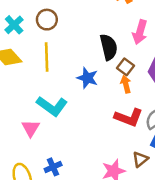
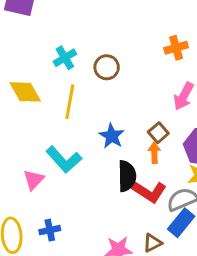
brown circle: (47, 20) -> (107, 67), moved
cyan cross: (14, 25) -> (65, 58), moved
black semicircle: (109, 47) -> (127, 176), moved

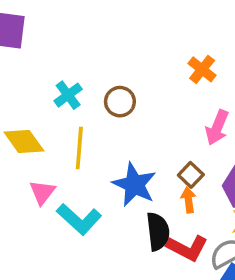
orange cross: (176, 48) -> (202, 69), turned -30
blue star: (112, 136) -> (134, 185), size x1.4
pink triangle: (34, 180) -> (42, 192), moved

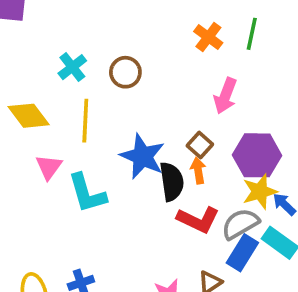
cyan L-shape: (79, 219) -> (87, 193), turned 33
black semicircle: (158, 232) -> (172, 182), moved

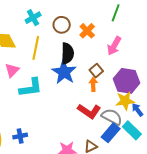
green line: (252, 34) -> (116, 13), moved
orange cross: (208, 37) -> (87, 31), moved
black semicircle: (172, 182) -> (67, 53), moved
cyan L-shape: (87, 193) -> (31, 88), turned -90
gray semicircle: (240, 224) -> (112, 117), turned 50

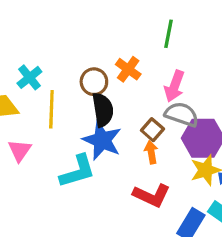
cyan cross: (33, 18) -> (29, 77), moved
brown circle: (62, 25) -> (94, 82), moved
cyan L-shape: (31, 88) -> (77, 171), moved
gray semicircle: (112, 117) -> (182, 114), moved

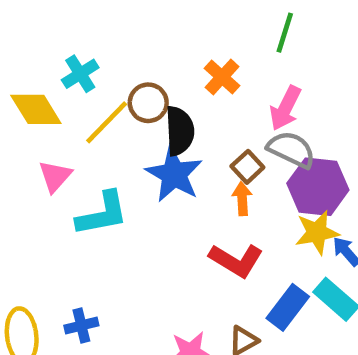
brown circle: (94, 82) -> (148, 103), moved
yellow line: (51, 109) -> (107, 122), turned 36
cyan L-shape: (77, 171) -> (102, 214), moved

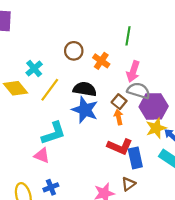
brown circle: (148, 103) -> (74, 51), moved
black semicircle: (180, 131) -> (85, 89), turned -70
pink triangle: (55, 176) -> (42, 155), moved, turned -42
blue rectangle: (288, 307) -> (135, 158), moved, turned -42

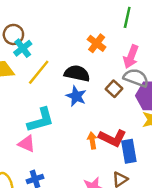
brown circle: (74, 51) -> (13, 34), moved
blue star: (85, 110) -> (76, 96), size x0.7
orange arrow: (119, 117) -> (92, 141), moved

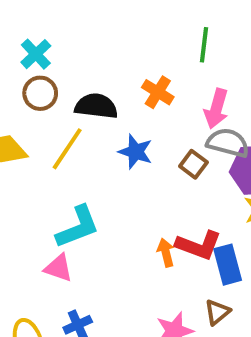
brown circle: (13, 34) -> (40, 93), moved
cyan cross: (23, 48) -> (36, 54), moved
black semicircle: (77, 73) -> (96, 106), moved
blue star: (76, 96) -> (135, 152), moved

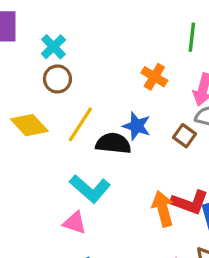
black semicircle: (96, 106) -> (113, 143), moved
cyan L-shape: (78, 227) -> (90, 189), turned 63
orange arrow: (166, 253) -> (163, 209), size x1.5

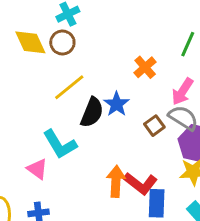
yellow diamond: (29, 125) -> (30, 42), moved
black semicircle: (113, 143) -> (92, 112), turned 88

